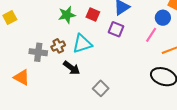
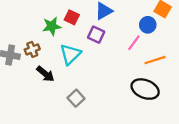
green star: (67, 15) -> (52, 26), moved
cyan triangle: (82, 44) -> (70, 54), moved, turned -30

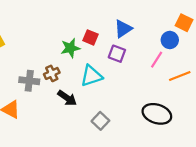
cyan triangle: (70, 54) -> (91, 76), turned 30
black ellipse: (145, 89) -> (157, 114), moved

